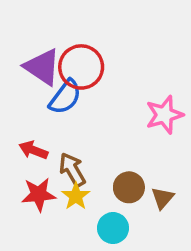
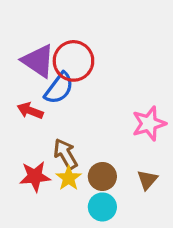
pink star: (164, 115) -> (149, 124), moved
red arrow: (33, 150) -> (30, 111), moved
brown circle: (129, 187) -> (102, 176), moved

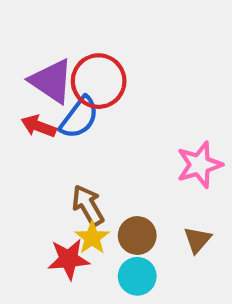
red arrow: (30, 111) -> (39, 126), moved
red star: (35, 176) -> (69, 259), moved

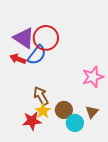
cyan circle: (137, 276) -> (75, 123), moved

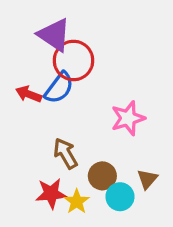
purple triangle: (24, 38) -> (54, 35), moved
pink star: (93, 77) -> (128, 118), moved
yellow star: (43, 111) -> (77, 202), moved

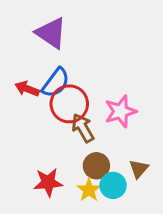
red circle: (74, 61) -> (69, 104), moved
brown arrow: (65, 153) -> (83, 128), moved
yellow star: (77, 202) -> (89, 190), moved

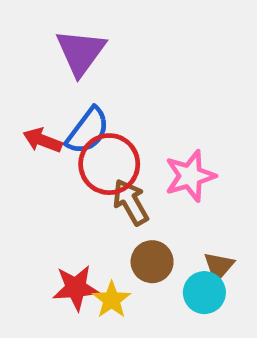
purple triangle: (51, 33) -> (81, 52), turned 32
cyan circle: (113, 185) -> (204, 293), moved
yellow star: (89, 190) -> (112, 300), moved

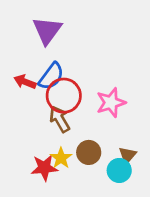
brown arrow: (131, 202) -> (60, 119), moved
yellow star: (112, 300) -> (61, 158), moved

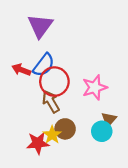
brown circle: (89, 152) -> (65, 129), moved
brown triangle: (128, 155) -> (109, 119), moved
cyan circle: (119, 170) -> (102, 131), moved

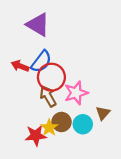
purple triangle: (40, 26) -> (38, 25), turned -35
pink star: (95, 87) -> (76, 93), moved
cyan circle: (102, 131) -> (83, 124), moved

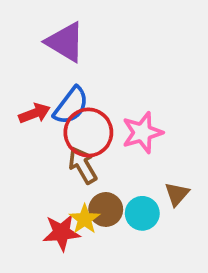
red arrow: (20, 66) -> (35, 113), turned 138
pink star: (76, 93) -> (142, 133), moved

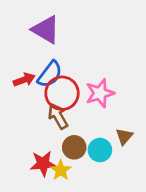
yellow star: (85, 219) -> (61, 170), moved

